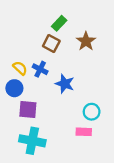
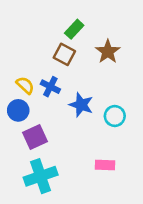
purple square: (28, 109) -> (35, 137), turned -30
cyan circle: (92, 112) -> (115, 116), moved
cyan cross: (32, 141) -> (41, 176), turned -30

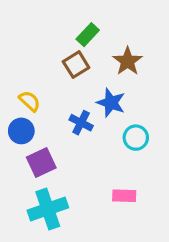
brown square: (64, 54) -> (76, 65), turned 30
blue cross: (50, 87) -> (81, 123), moved
blue star: (81, 105) -> (111, 103), moved

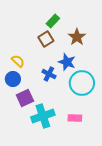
cyan circle: (136, 138) -> (82, 83), size x1.6
cyan cross: (48, 209) -> (43, 116), moved

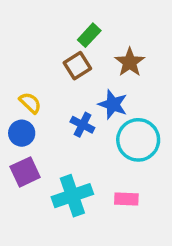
purple square: (25, 98) -> (25, 172), moved

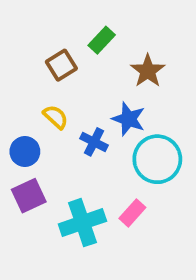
brown square: (77, 66) -> (61, 65), moved
yellow semicircle: (30, 103) -> (56, 117), moved
pink rectangle: (126, 199) -> (132, 213), moved, turned -50

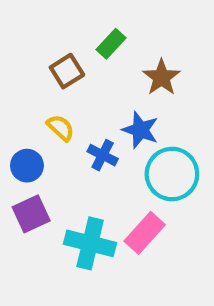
pink rectangle: (132, 213) -> (145, 233), size x1.4
cyan cross: (82, 223) -> (90, 243), turned 33

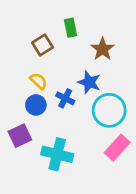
green rectangle: (111, 44) -> (71, 28), turned -54
blue circle: (27, 166) -> (36, 105), moved
pink rectangle: (145, 233) -> (117, 148), moved

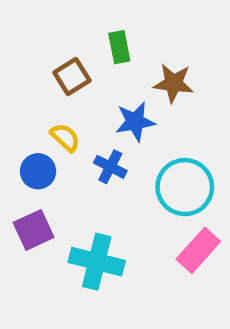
brown star: (103, 49) -> (173, 83), turned -30
blue star: (89, 82) -> (135, 122), moved, turned -30
blue circle: (36, 105) -> (38, 171), moved

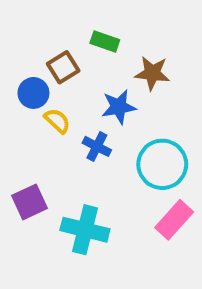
green rectangle: (119, 47) -> (105, 41), turned -60
blue circle: (38, 171) -> (33, 93), moved

